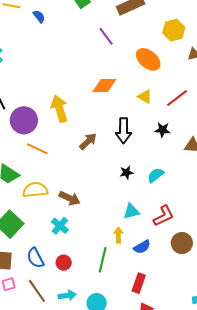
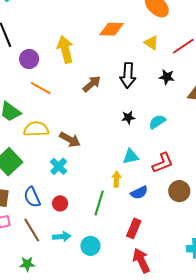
purple circle: (24, 120) -> (29, 59), size x0.7

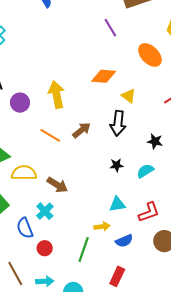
yellow triangle: (151, 43) -> (129, 96), moved
black star: (167, 77) -> (155, 141), moved
orange line: (41, 88) -> (50, 135), moved
yellow arrow: (116, 179) -> (102, 226), turned 77
blue semicircle: (32, 197) -> (25, 228), moved

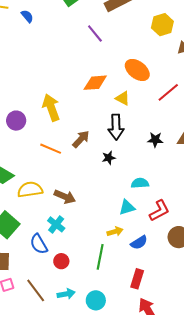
orange ellipse: (150, 55) -> (137, 70), moved
black star: (117, 165) -> (109, 158), moved
cyan semicircle: (145, 171) -> (140, 183), moved, turned 36

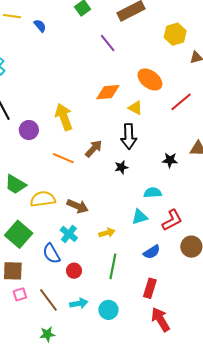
black star: (155, 140) -> (170, 160), moved
yellow arrow: (115, 231) -> (107, 233), moved

